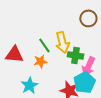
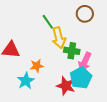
green line: (44, 45) -> (48, 22), moved
orange star: (40, 61) -> (37, 66), moved

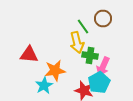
green line: (48, 22) -> (83, 26), moved
orange star: (37, 66) -> (55, 70), size x1.5

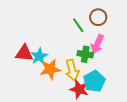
yellow arrow: (77, 42) -> (72, 70), moved
pink arrow: (103, 66) -> (97, 44), moved
cyan star: (44, 86) -> (39, 56), moved

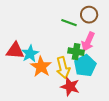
green line: (78, 25) -> (69, 23), turned -35
orange star: (50, 69) -> (41, 67), turned -30
cyan pentagon: (94, 81) -> (85, 66), moved

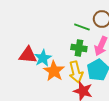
green cross: (76, 52) -> (79, 48), moved

